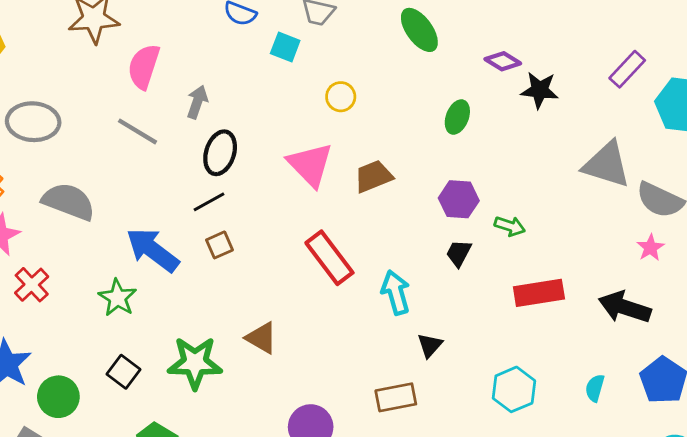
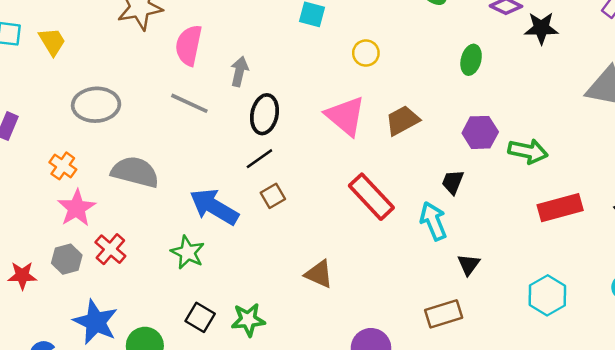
green arrow: (510, 226) -> (528, 151), size x1.4
black trapezoid: (459, 253) -> (453, 182), moved
green star: (195, 363) -> (248, 320), moved, size x0.7

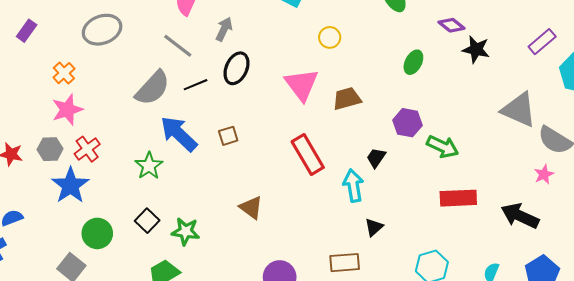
gray ellipse: (96, 105) -> (102, 30), turned -30
black line: (259, 159) -> (196, 85), moved
gray semicircle: (135, 172) -> (153, 88), moved, turned 105
blue star: (96, 322) -> (70, 185), moved

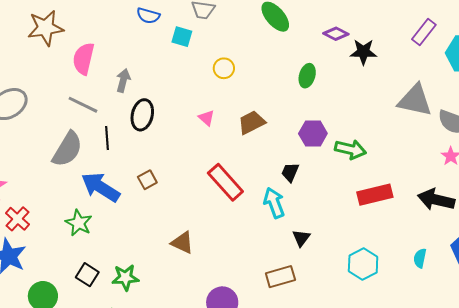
black line: (196, 85) -> (107, 138), turned -60
pink triangle: (302, 85) -> (206, 118), size x0.5

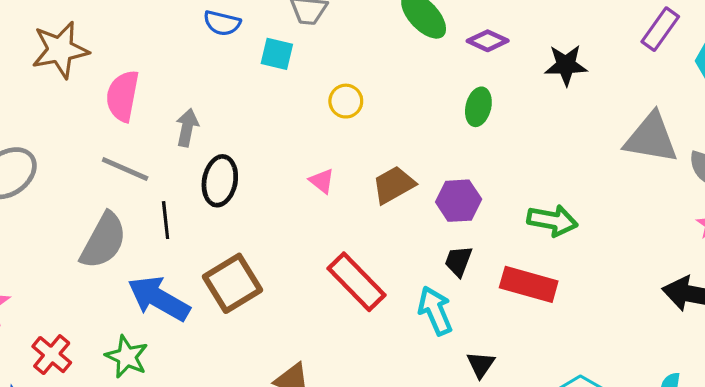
purple diamond: (336, 34) -> (488, 41), moved
purple hexagon: (313, 134) -> (459, 201), moved
brown square: (147, 180) -> (232, 283), size x1.8
red rectangle: (375, 195) -> (529, 284), moved, turned 32
red cross: (18, 219) -> (52, 355), moved

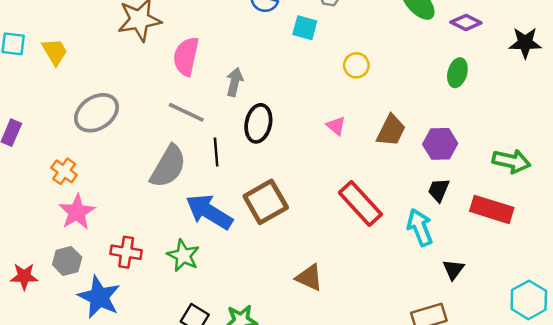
brown trapezoid: (394, 185) -> (391, 130), turned 144
red cross: (52, 355) -> (126, 252), turned -32

